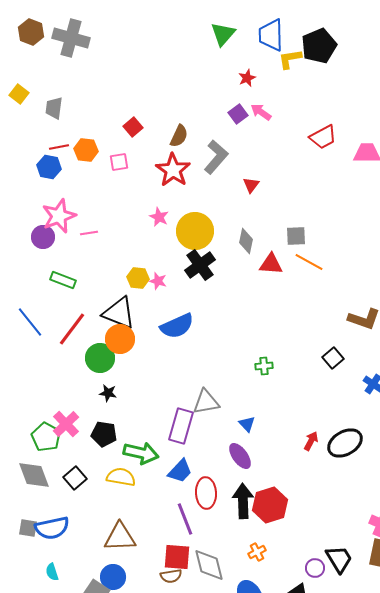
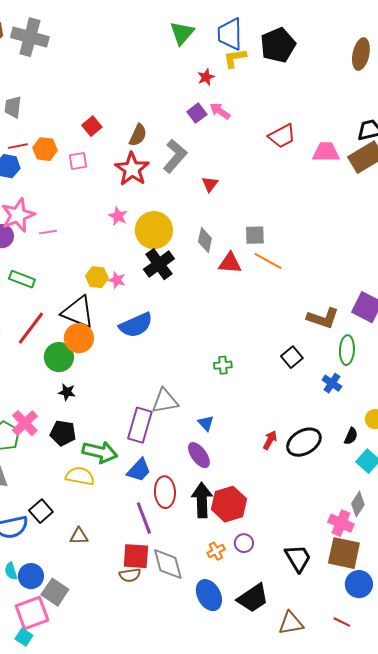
yellow L-shape: (290, 59) -> (235, 58), moved
black square: (75, 478) -> (41, 511), moved
brown triangle: (120, 537) -> (79, 536), size x0.6
purple circle: (315, 568) -> (244, 543), moved
blue circle: (113, 577) -> (31, 576), moved

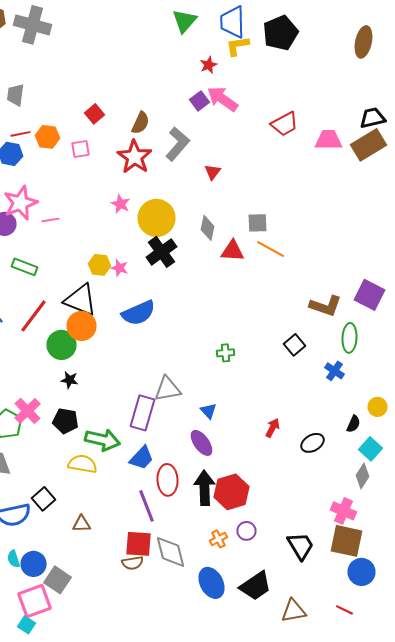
pink arrow: (220, 111) -> (222, 99), size x1.5
black ellipse: (304, 442) -> (312, 443), moved, size x0.7
gray diamond: (358, 504) -> (362, 476), moved

